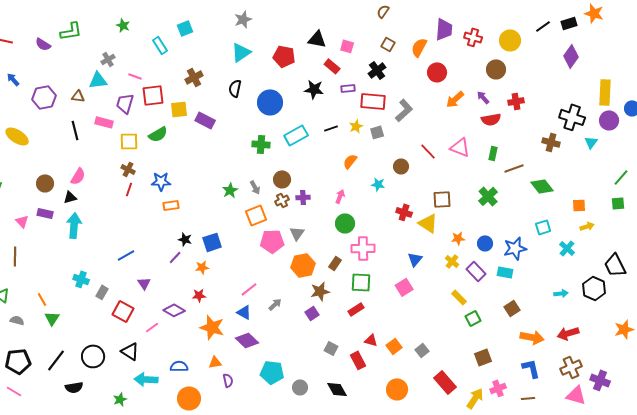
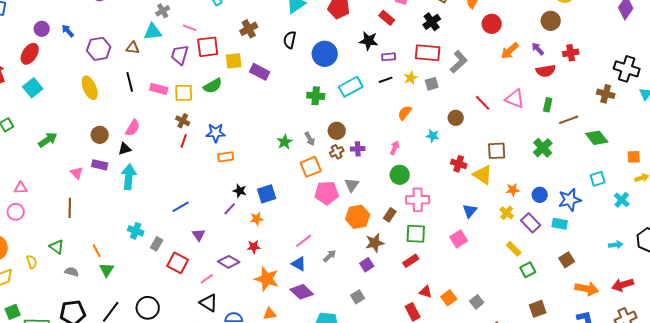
purple rectangle: (348, 88) -> (389, 57), moved
pink rectangle: (104, 122) -> (159, 89), moved
yellow ellipse: (17, 136) -> (90, 88), moved, turned 35
gray square: (331, 348) -> (358, 297), moved, turned 32
black triangle: (130, 351) -> (209, 303), moved

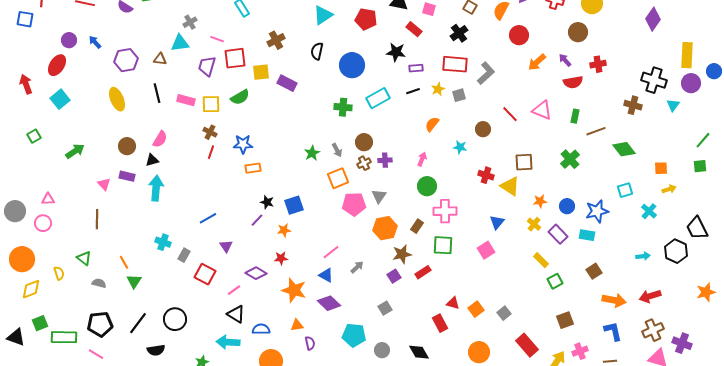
red rectangle: (411, 261) -> (423, 272), moved

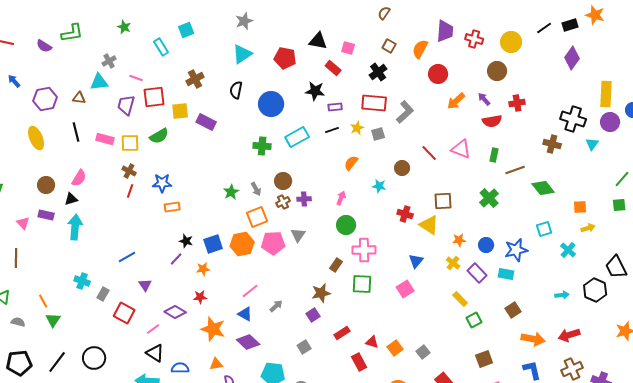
orange hexagon: (385, 228) -> (242, 244), moved
red rectangle: (423, 272) -> (342, 333), moved

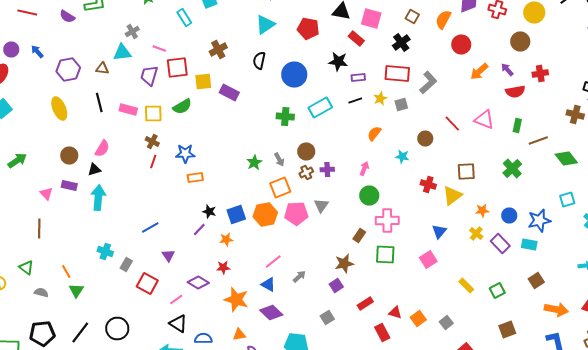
pink square: (348, 48) -> (371, 18), size x1.5
yellow triangle: (429, 225) -> (452, 196), turned 50
yellow rectangle: (460, 299) -> (466, 286), moved

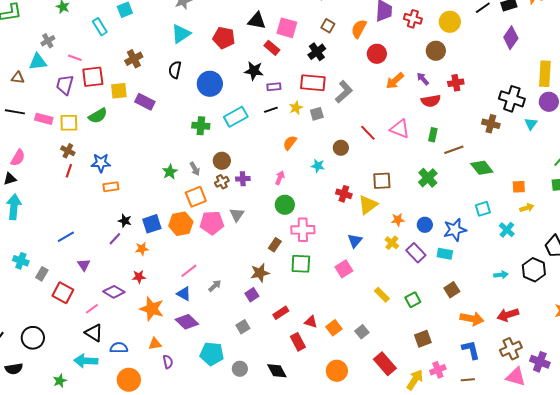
black line: (99, 102) -> (15, 112), turned -66

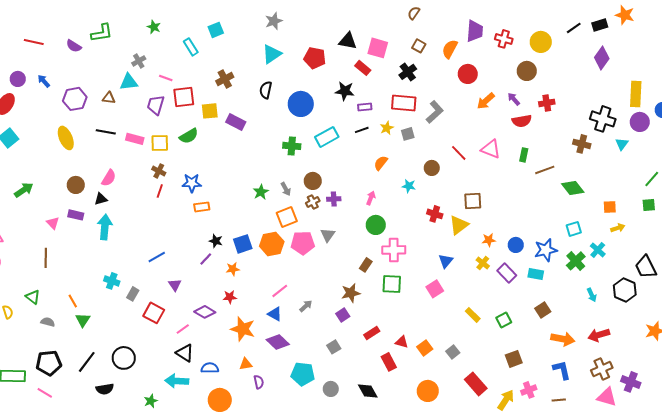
green cross: (428, 178) -> (576, 261), moved
cyan arrow: (501, 275) -> (592, 295), turned 72

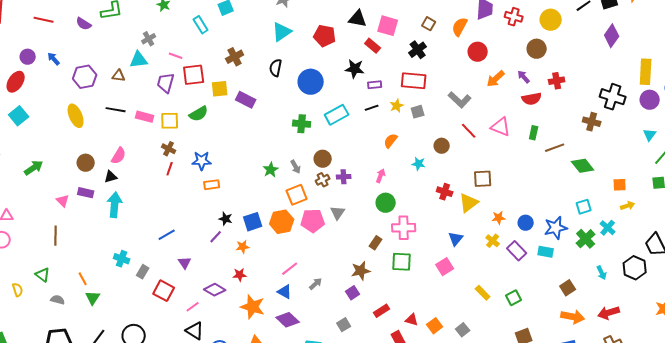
gray L-shape: (435, 112) -> (460, 100), moved, turned 85
cyan triangle: (622, 144) -> (650, 135), moved
brown square: (543, 310) -> (568, 288), moved

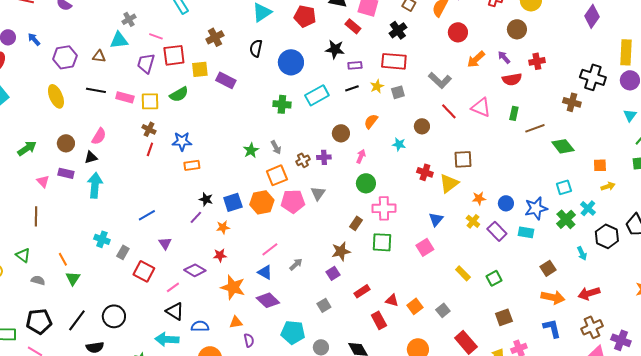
brown circle: (323, 159) -> (341, 133), moved
green arrow: (34, 168) -> (27, 148), moved
black hexagon: (635, 268) -> (607, 236), moved

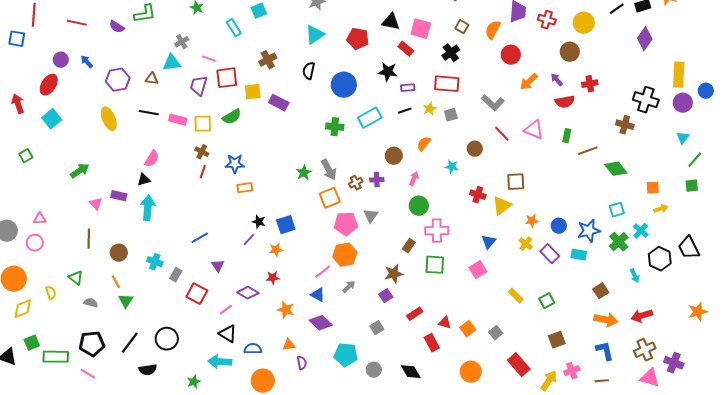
brown circle: (66, 143) -> (119, 253), moved
gray arrow: (276, 147) -> (329, 170), size x1.5
orange hexagon: (262, 202) -> (345, 255), moved
orange star: (233, 287) -> (286, 310), size x0.7

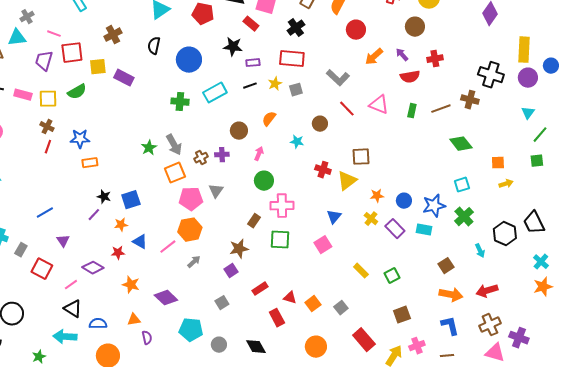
brown line: (588, 151) -> (441, 109), moved
cyan cross: (641, 231) -> (541, 262), moved
blue triangle: (318, 295) -> (140, 242), moved

